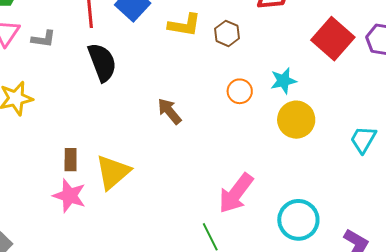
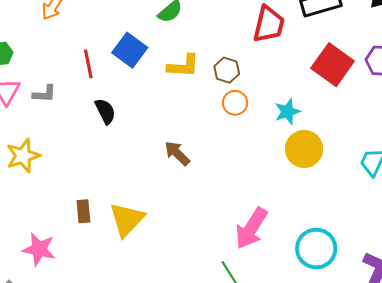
black semicircle: (102, 62) -> (105, 111), size x0.7
orange circle: (240, 91) -> (235, 103), moved
pink star: (69, 196) -> (39, 249), moved

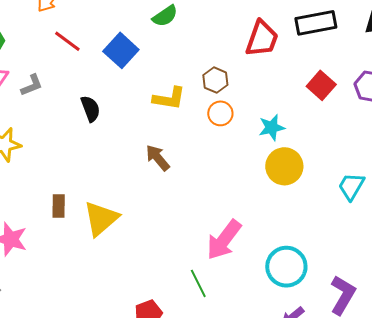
red line: (88, 64) -> (67, 41), moved, turned -48
red square: (333, 65) -> (321, 85), size x0.7
yellow L-shape: (183, 66) -> (169, 98), moved
gray L-shape: (44, 94) -> (32, 85), turned -30

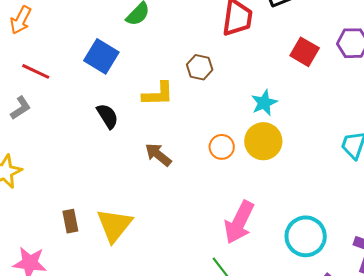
red line: (67, 41) -> (36, 71), moved
black semicircle: (90, 109) -> (107, 116), moved
orange circle: (220, 113) -> (222, 147), moved
yellow circle: (284, 166) -> (263, 141), moved

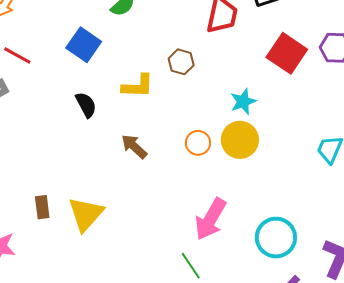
red square: (305, 52) -> (287, 53), size x1.4

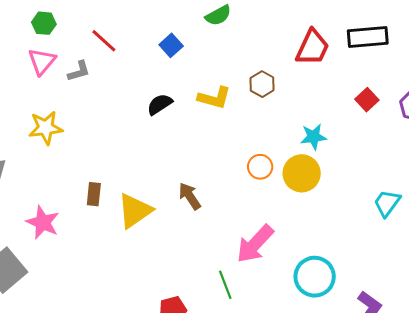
blue square: (84, 45) -> (171, 45), size x0.7
red square: (287, 53) -> (367, 100), size x0.6
black semicircle: (86, 105) -> (160, 104), turned -108
brown arrow: (134, 146) -> (190, 196), moved

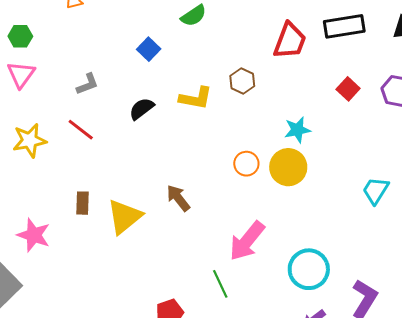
red line: (104, 41) -> (81, 130), moved
gray L-shape: (79, 71) -> (87, 84), moved

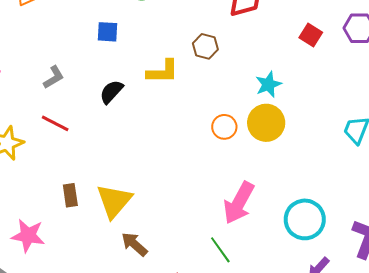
blue square: (149, 49) -> (107, 32), turned -30
brown arrow: (178, 198) -> (134, 244), moved

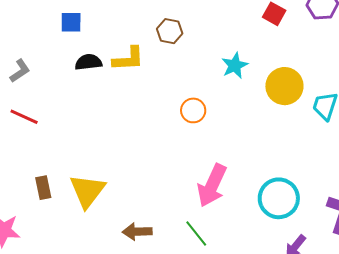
black semicircle: (111, 92) -> (88, 62), moved, turned 44
yellow circle: (266, 123) -> (284, 86), moved
brown arrow: (134, 244) -> (137, 232), moved, turned -40

